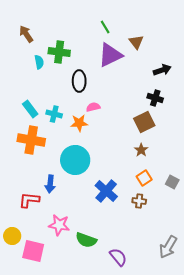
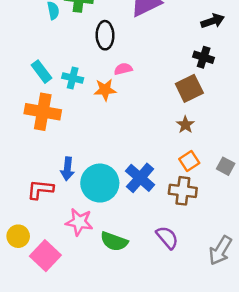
cyan circle: (75, 160) -> (100, 183), moved
brown cross: (139, 201) -> (183, 191), size x1.5
pink square: (33, 251) -> (45, 256), turned 30
purple semicircle: (118, 257) -> (167, 237), moved

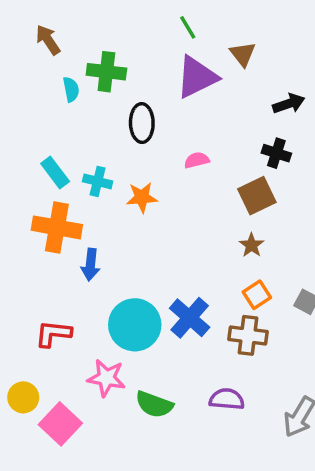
pink semicircle: (123, 69) -> (197, 160), moved
blue arrow: (67, 169) -> (90, 265), moved
purple semicircle: (167, 237) -> (227, 399), turned -45

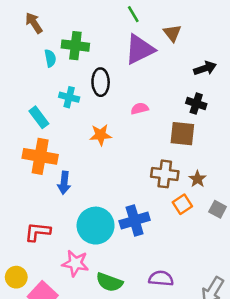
cyan cross: (98, 181) -> (69, 97), moved
brown square: (257, 196) -> (182, 134), turned 32
brown star: (252, 245) -> (197, 179), moved
blue cross: (190, 318) -> (135, 221), turned 32
brown cross: (248, 335) -> (165, 174), moved

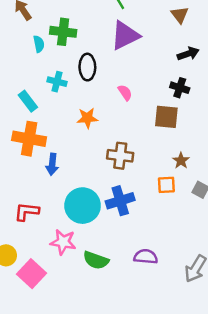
brown triangle: (172, 33) -> (180, 15), moved
pink semicircle: (140, 109) -> (125, 93), turned 70
brown cross: (165, 174) -> (120, 156), moved
orange square: (182, 204) -> (166, 185), turned 30

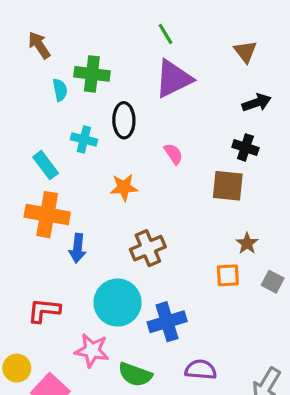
brown cross: (120, 156) -> (148, 248), moved, turned -30
blue cross: (120, 201) -> (167, 322), moved

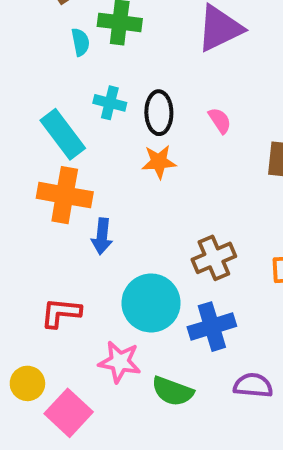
black ellipse: (124, 120) -> (159, 113), moved
cyan rectangle: (46, 165) -> (63, 134), size x1.4
brown cross: (148, 248) -> (214, 258), moved

